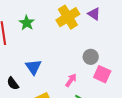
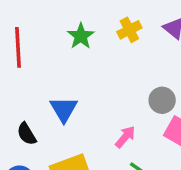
yellow cross: (68, 17) -> (129, 30), size x0.6
green star: (27, 23) -> (81, 36), moved

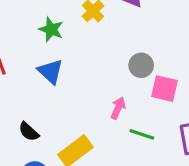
blue triangle: (64, 109) -> (50, 71), moved

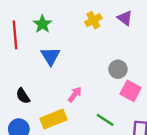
green star: (51, 29) -> (42, 24), moved
pink arrow: (118, 108) -> (75, 94), moved

